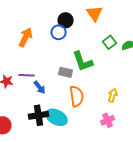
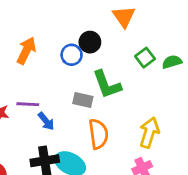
black circle: (66, 20) -> (90, 42), moved
blue circle: (59, 32) -> (72, 55), moved
yellow arrow: (113, 95) -> (149, 133), size x1.5

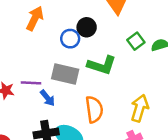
orange arrow: (26, 51) -> (35, 18), moved
green L-shape: (107, 84) -> (102, 65), turned -52
gray rectangle: (83, 100) -> (65, 74), moved, size x1.5

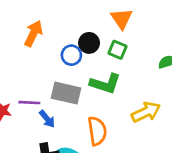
green square: (136, 41) -> (117, 50), moved, turned -30
yellow arrow: (140, 108) -> (146, 112), moved, turned 48

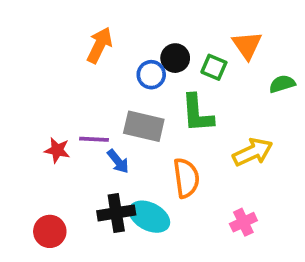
orange triangle: (122, 19) -> (247, 45), moved
green L-shape: (105, 84) -> (197, 113), turned 68

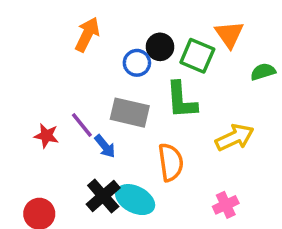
green square: (214, 67) -> (197, 56), size x1.4
purple line: (94, 139) -> (82, 125), turned 48
black cross: (116, 213) -> (103, 196), turned -32

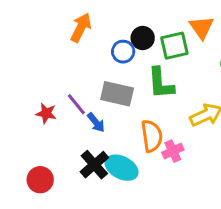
green square: (197, 56) -> (174, 46), turned -36
pink cross: (226, 205) -> (173, 151), moved

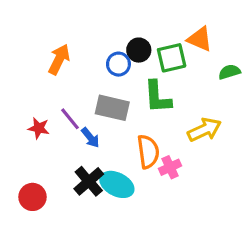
orange arrow: (81, 27) -> (59, 59), moved
orange triangle: (201, 27) -> (200, 39), turned -32

